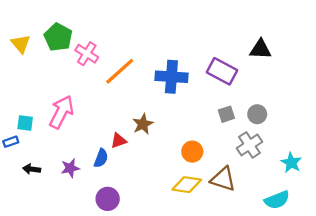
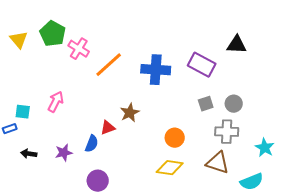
pink arrow: (61, 112) -> (56, 102), size x0.7
gray cross: (249, 145) -> (227, 132), turned 35
brown triangle: (223, 179) -> (218, 163), moved

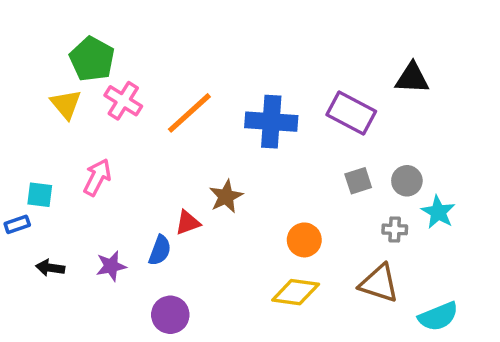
yellow triangle: (19, 40) -> (66, 104), moved
pink cross: (79, 49) -> (123, 101), moved
gray cross: (227, 132) -> (395, 229), size x0.6
cyan star: (265, 148) -> (438, 212), moved

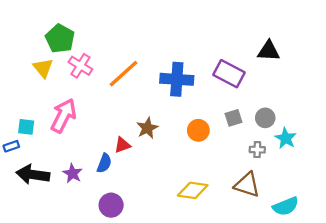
pink arrow: (97, 177) -> (63, 116), size x1.4
orange circle: (304, 240) -> (198, 130), moved
purple star: (111, 266) -> (73, 173), turned -30
black arrow: (50, 268) -> (33, 175), size x1.8

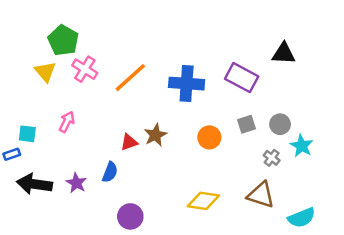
pink arrow: (63, 116) -> (67, 122), size x0.6
red triangle: (122, 145) -> (129, 142), moved
gray cross: (257, 150) -> (272, 158), turned 35
purple circle: (111, 205) -> (130, 216), moved

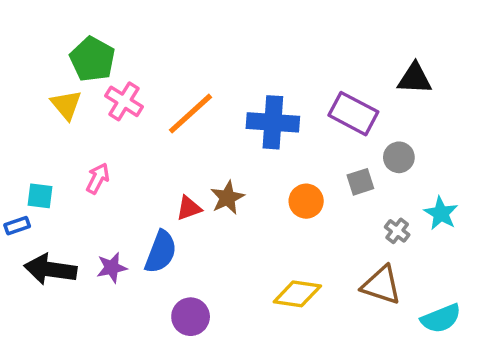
gray circle: (280, 124) -> (399, 157), moved
blue semicircle: (110, 172) -> (161, 252), size x1.4
purple star: (76, 183) -> (112, 268), turned 30

